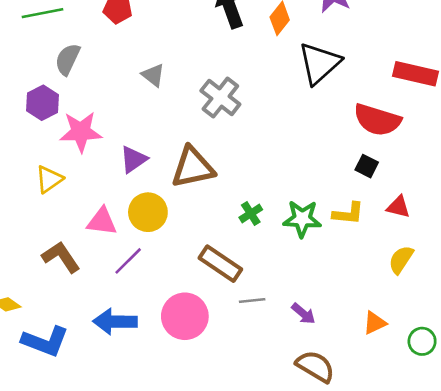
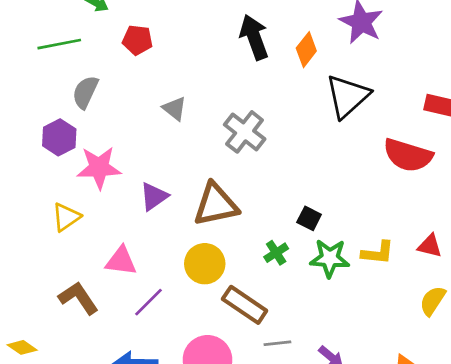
black square: (367, 166) -> (309, 218), moved
yellow circle: (148, 212) -> (205, 264), moved

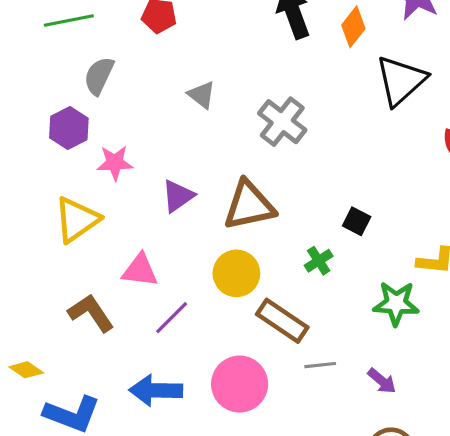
pink star: (99, 168) -> (115, 163), size x0.7
yellow triangle: (66, 217) -> (77, 220), size x1.4
green star: (330, 258) -> (396, 303), moved

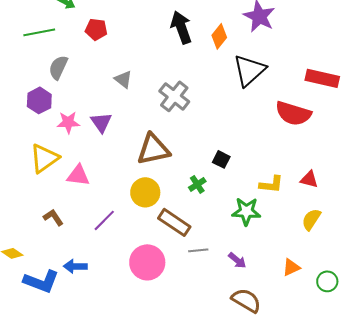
purple triangle: (178, 196) -> (101, 122), moved, turned -30
pink triangle: (140, 270) -> (78, 175), moved
brown L-shape: (91, 313) -> (53, 217), size x0.7
blue arrow: (156, 390) -> (75, 266), moved, size x0.7

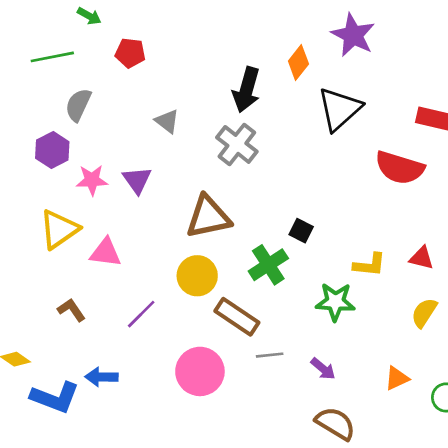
black arrow: (181, 27) -> (246, 90), moved, turned -144
green cross: (197, 184) -> (268, 265), size x1.6

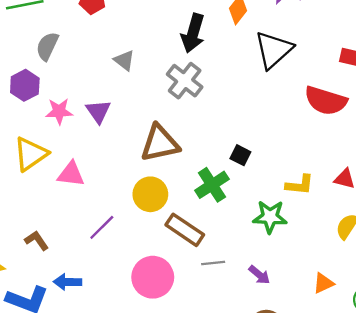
brown L-shape: (71, 310) -> (37, 240), moved

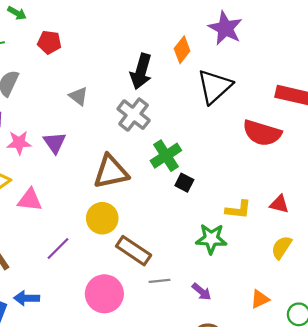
green cross: (212, 185) -> (166, 156), moved

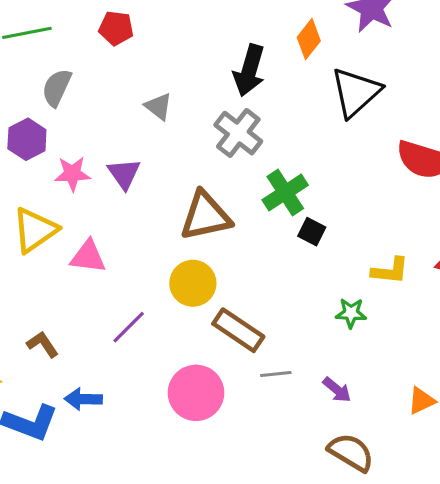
green star: (211, 239) -> (351, 313), size x0.7

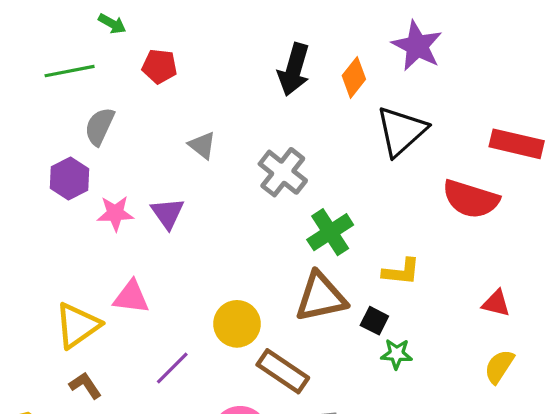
black arrow: (249, 70) -> (294, 70), moved
brown triangle: (205, 216) -> (321, 297), moved
yellow triangle: (35, 230) -> (77, 325), moved
black square: (312, 232) -> (374, 321), moved
yellow L-shape: (390, 271) -> (401, 272), moved

